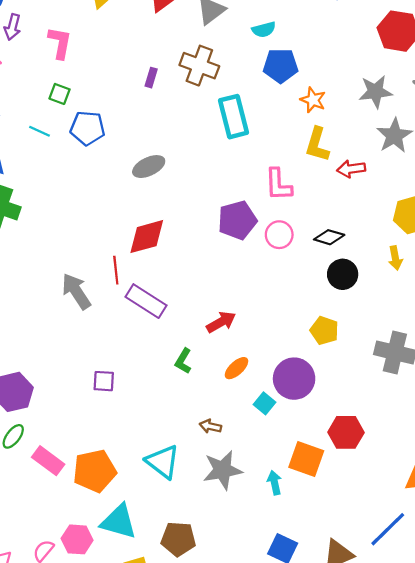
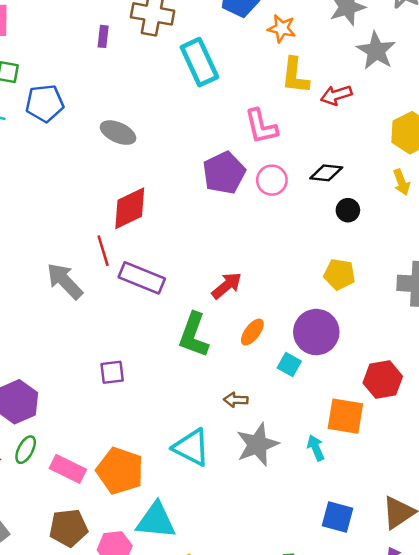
gray ellipse: (149, 167) -> (118, 133), turned 60
black circle: (343, 274) -> (348, 210), size x0.7
green L-shape: (183, 361) -> (194, 335), size x1.6
orange pentagon: (95, 471) -> (120, 471), turned -30
brown pentagon: (178, 539) -> (68, 528), moved

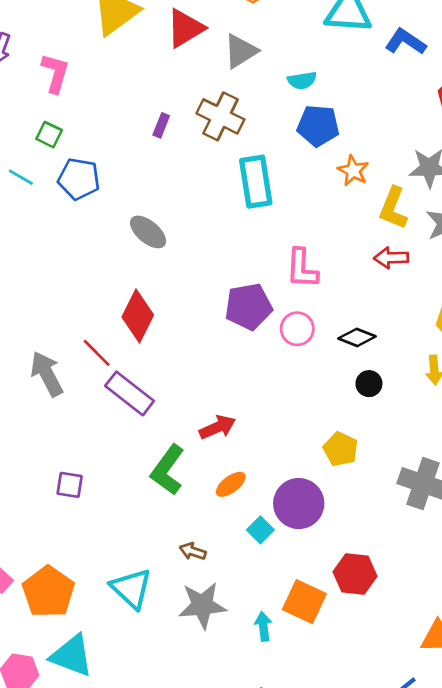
yellow L-shape: (295, 76) -> (393, 208), moved
red diamond: (130, 208) -> (138, 316), turned -54
red line: (103, 251) -> (97, 353), turned -44

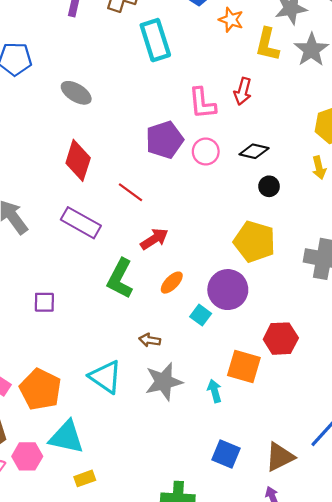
red arrow: (391, 258) -> (243, 91), moved, turned -64
red line: (97, 353) -> (131, 192), moved
yellow pentagon: (341, 449) -> (254, 242), size x1.5

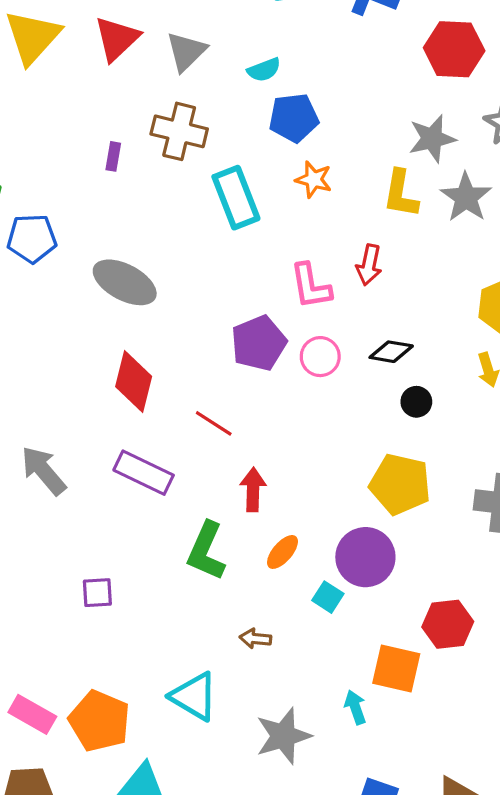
orange star: (231, 20) -> (314, 179), moved
gray ellipse: (76, 93) -> (125, 282), size x1.4
red arrow: (154, 239) -> (253, 490), turned -52
gray star: (164, 382) -> (283, 736), moved

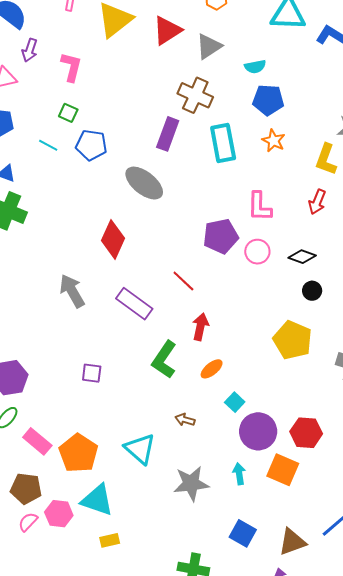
purple rectangle: (113, 156) -> (168, 134), moved, size x1.8
red arrow: (369, 265) -> (317, 202), moved
red diamond: (134, 381) -> (113, 239), moved
purple circle: (365, 557) -> (258, 431), moved
orange square: (396, 669) -> (283, 470), moved

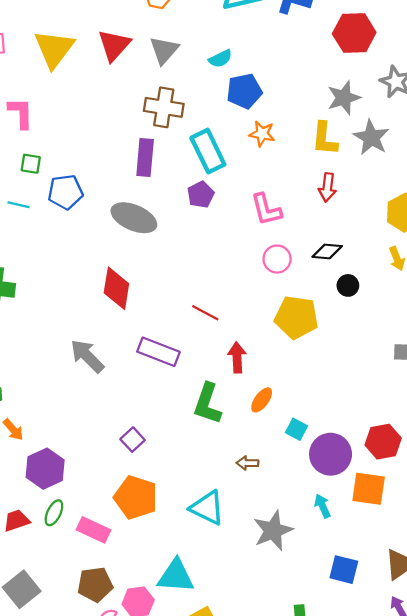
purple pentagon: (221, 236) -> (201, 195), moved, size x0.7
yellow pentagon: (293, 340) -> (296, 317), moved
purple square: (92, 373) -> (133, 440), turned -35
orange pentagon: (78, 453) -> (136, 497), moved

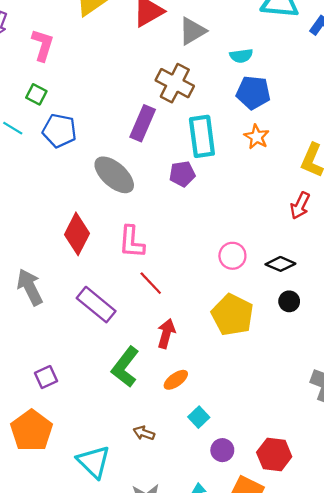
pink L-shape: (266, 210) -> (132, 242), moved
purple circle: (331, 454) -> (222, 450), size x0.6

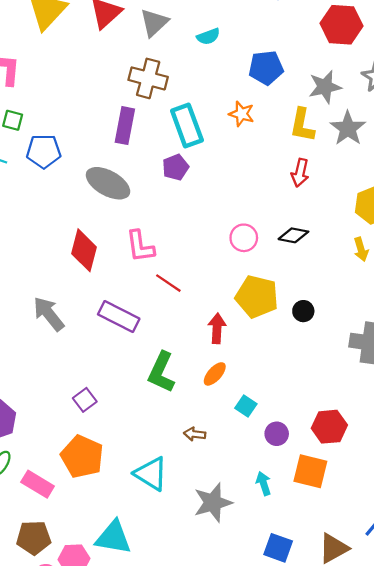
blue pentagon: (253, 93) -> (266, 68), moved
black circle: (289, 301) -> (303, 311), moved
red arrow: (166, 334) -> (217, 328), moved

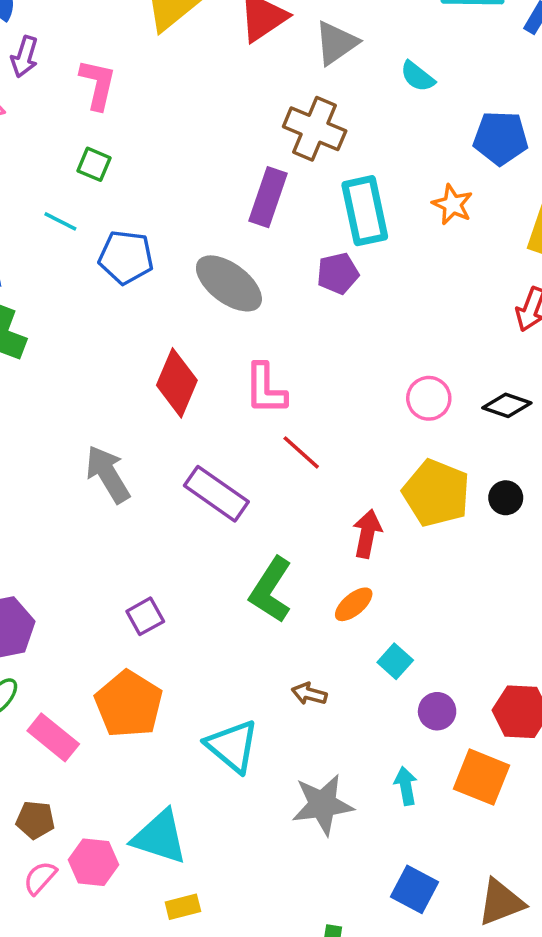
cyan semicircle: (208, 36) -> (418, 76), turned 50
blue pentagon: (44, 151) -> (126, 257), moved
black circle: (303, 311) -> (506, 498), moved
brown pentagon: (34, 538) -> (35, 820), size x0.7

